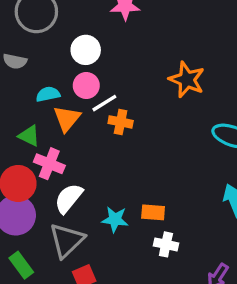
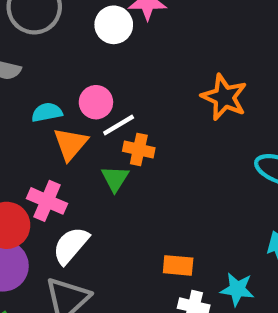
white circle: (86, 50) -> (114, 25), moved
green triangle: (29, 136) -> (115, 178), moved, turned 35
cyan star: (115, 219) -> (237, 289), moved

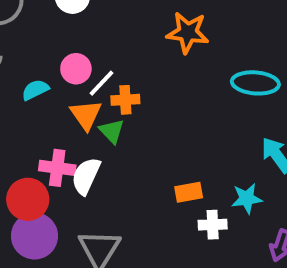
orange triangle: (70, 144) -> (86, 115), moved
white semicircle: (71, 245) -> (86, 176), moved

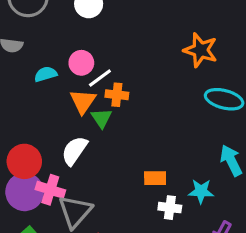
orange star: (188, 33) -> (200, 50), moved
pink cross: (57, 168) -> (50, 190), moved

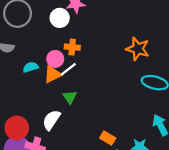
orange cross: (117, 95) -> (72, 47), moved
orange triangle: (83, 101) -> (53, 74), moved, turned 30
orange rectangle: (155, 178) -> (108, 138), turned 32

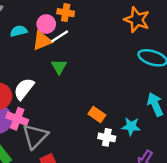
white semicircle: (51, 120) -> (24, 89), moved

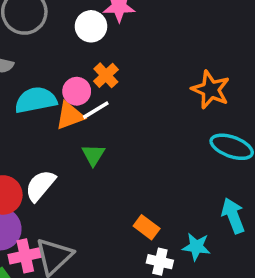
orange cross: (66, 13) -> (106, 75), turned 35
cyan semicircle: (19, 31) -> (36, 100), size x1.6
pink cross: (17, 119) -> (25, 256), moved, turned -35

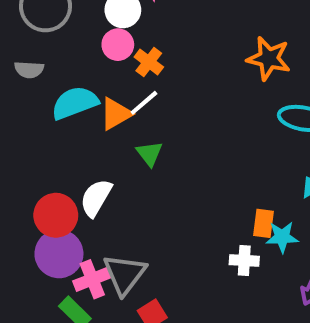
pink circle: (77, 91) -> (118, 45), moved
orange rectangle: (147, 227) -> (263, 223), moved, turned 70

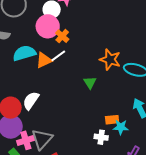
pink circle: (118, 45) -> (48, 26), size x1.5
orange star: (269, 58) -> (110, 60), moved
green triangle: (150, 153) -> (90, 83), moved
orange rectangle: (263, 223) -> (112, 120), turned 72

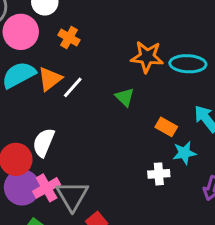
pink circle: (48, 26) -> (21, 32), moved
white line: (58, 56) -> (73, 87), moved
orange rectangle: (112, 120) -> (166, 127), moved, turned 48
pink cross: (26, 140) -> (47, 188), moved

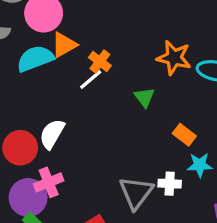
orange cross: (69, 38) -> (100, 61), moved
orange triangle: (50, 79) -> (64, 45), moved
purple circle: (22, 187) -> (28, 198), moved
gray triangle: (72, 196) -> (136, 193), moved

